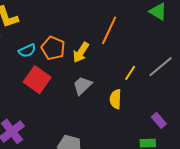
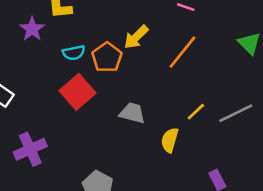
yellow arrow: (81, 52) -> (136, 37), moved
gray trapezoid: (82, 85) -> (132, 113), turned 45

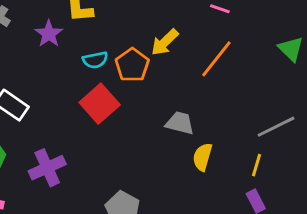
yellow line: (196, 112) -> (256, 165), moved, turned -30
gray trapezoid: (132, 113) -> (180, 123), moved

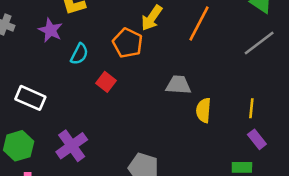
cyan semicircle: (95, 60) -> (79, 54), moved, turned -40
red square: (100, 104) -> (106, 82), size x0.6
gray line: (276, 127) -> (259, 43), moved

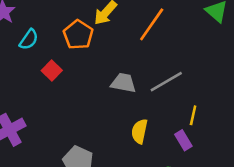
gray line: (259, 43) -> (166, 82), moved
yellow semicircle: (204, 110) -> (139, 131), moved
purple rectangle: (257, 139) -> (183, 140), moved

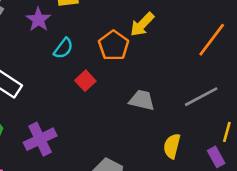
orange line: (152, 24) -> (212, 40), moved
gray trapezoid: (123, 83) -> (142, 100), moved

